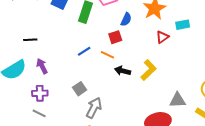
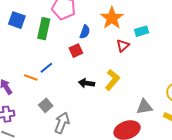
orange line: (107, 55) -> (31, 78), moved

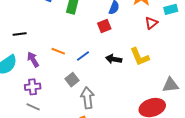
blue line: (46, 68) -> (83, 56), moved
yellow L-shape: (112, 80) -> (140, 57), turned 115
gray arrow: (62, 123) -> (87, 98), turned -30

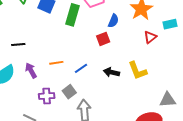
orange line: (58, 51) -> (56, 63), turned -32
purple cross: (33, 87) -> (47, 96), moved

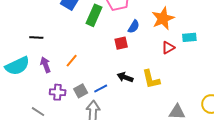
orange line: (56, 63) -> (72, 61), turned -48
blue line: (81, 68) -> (101, 89), moved

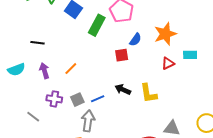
cyan semicircle: (17, 66) -> (16, 70), size x0.7

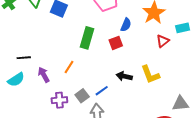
green rectangle: (97, 25) -> (87, 38), moved
black line: (37, 43) -> (24, 58), moved

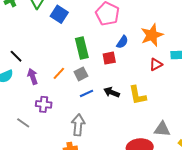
green rectangle: (87, 38) -> (82, 48), turned -40
black line: (24, 58) -> (16, 56), turned 40
blue line: (102, 91) -> (86, 93), moved
gray square: (82, 96) -> (81, 74), moved

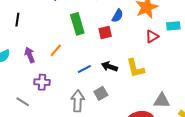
black line: (16, 56) -> (17, 20), moved, turned 56
gray square: (81, 74) -> (101, 93), moved

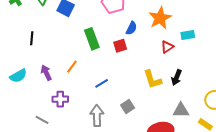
black arrow: (109, 67) -> (176, 77), moved, turned -84
gray square: (101, 93) -> (128, 106), moved

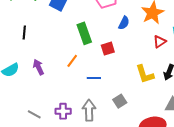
red square: (120, 46) -> (108, 49), moved
orange line: (72, 67) -> (72, 61), moved
blue line: (102, 83) -> (94, 78), turned 32
purple cross: (60, 99) -> (63, 111), moved

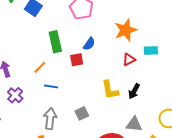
blue semicircle: (124, 23) -> (89, 44), moved
blue line: (94, 78) -> (51, 86), moved
purple cross: (63, 111) -> (15, 95), moved, turned 35

